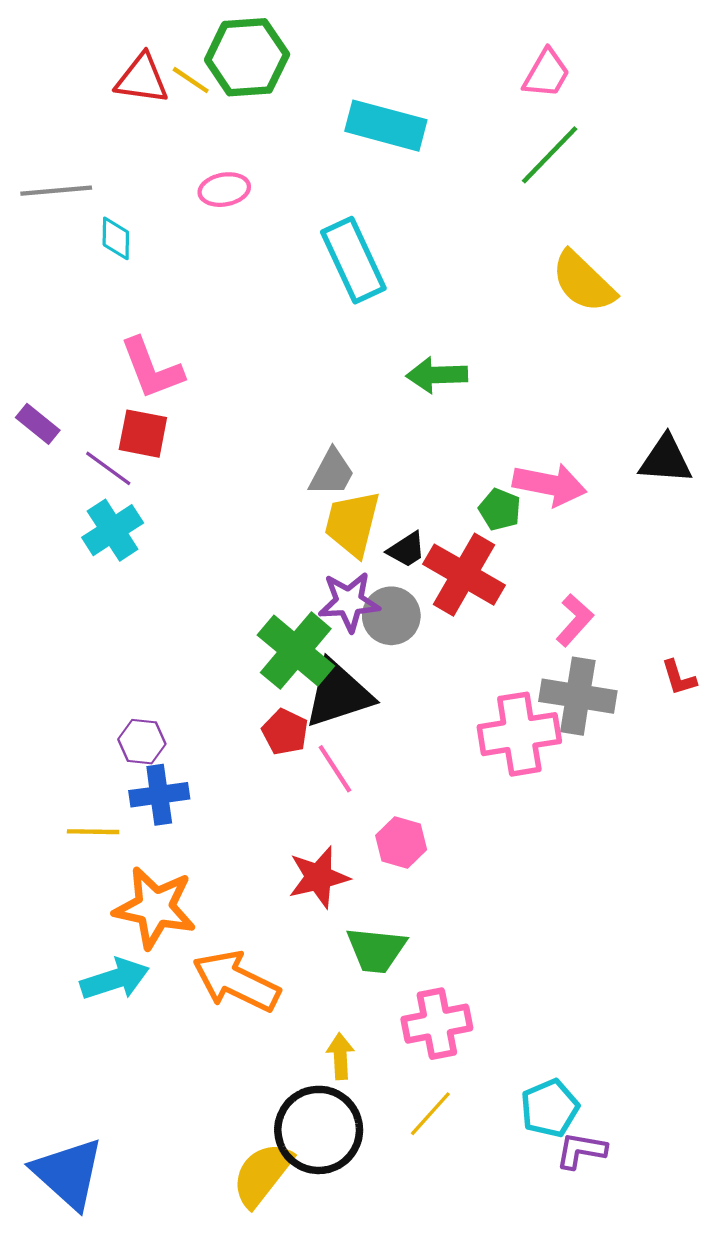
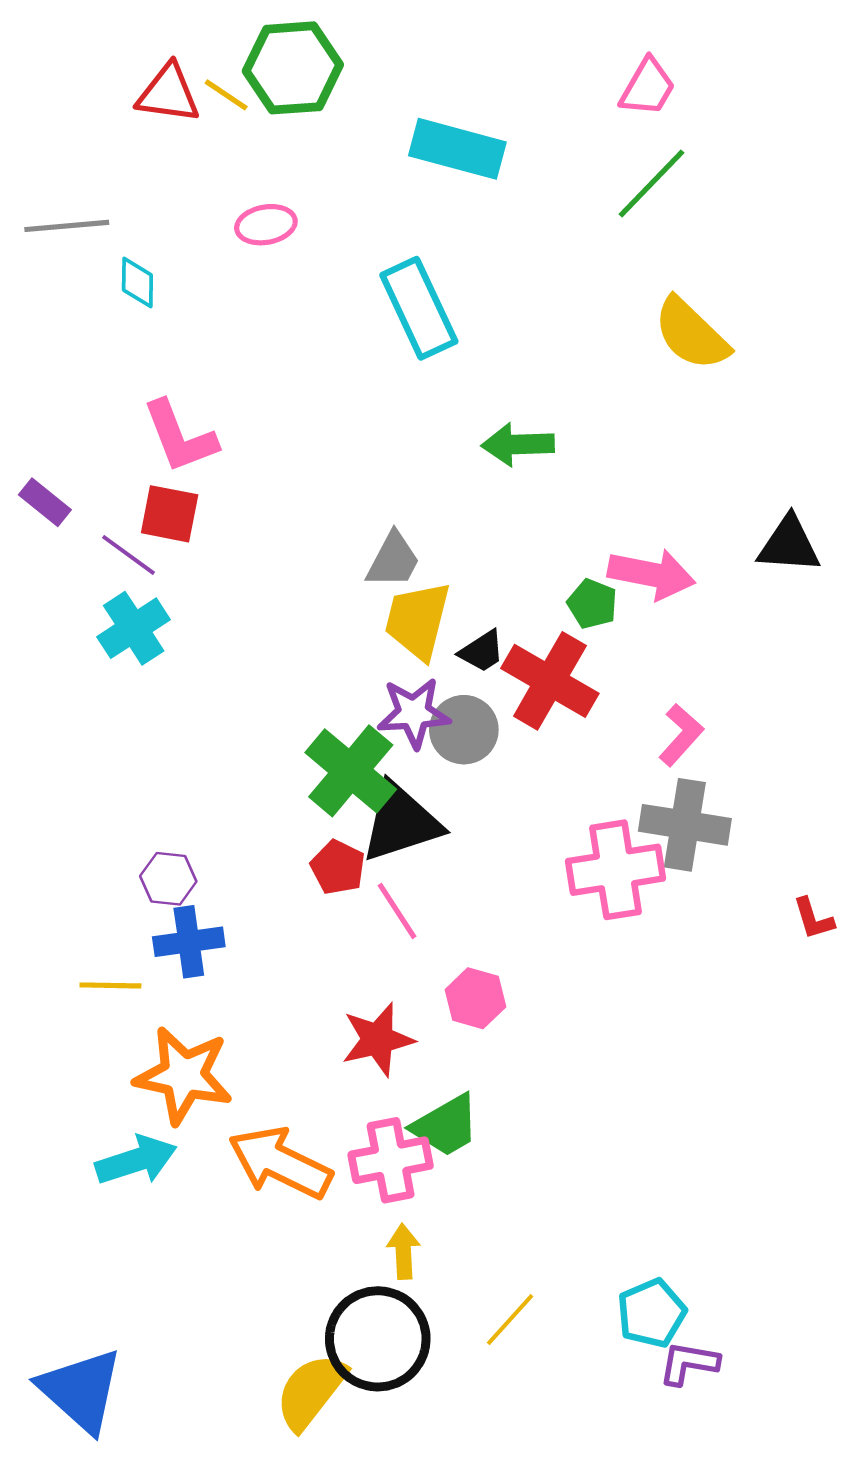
red L-shape: (679, 678) -> (813, 919), moved
green trapezoid: (376, 950) -> (446, 1126), turned -36
pink cross: (437, 1024) -> (391, 1160), moved

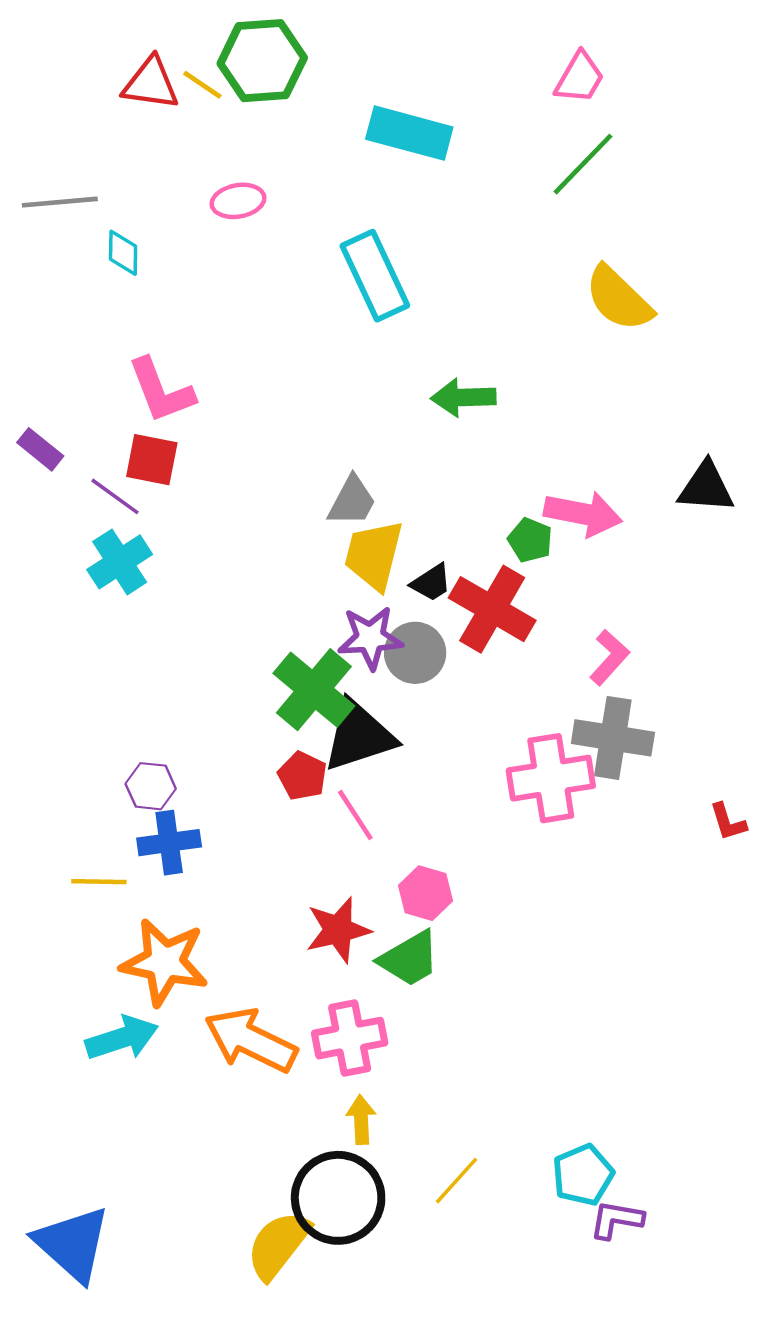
green trapezoid: (446, 1126) -> (409, 959), moved

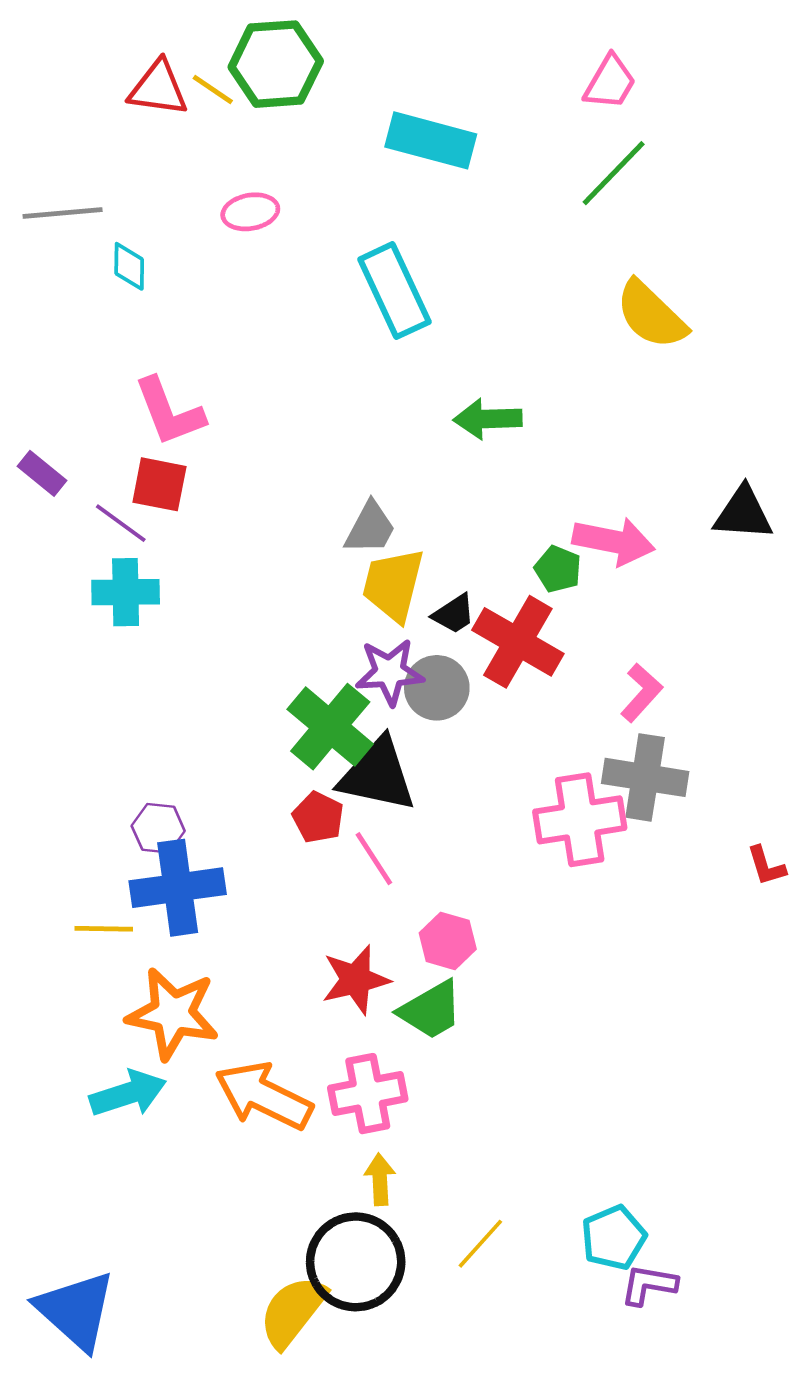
cyan cross: (120, 562) -> (126, 592), turned 32
black triangle: (359, 736) -> (377, 775), turned 30
blue cross: (169, 843) -> (178, 888), size x1.4

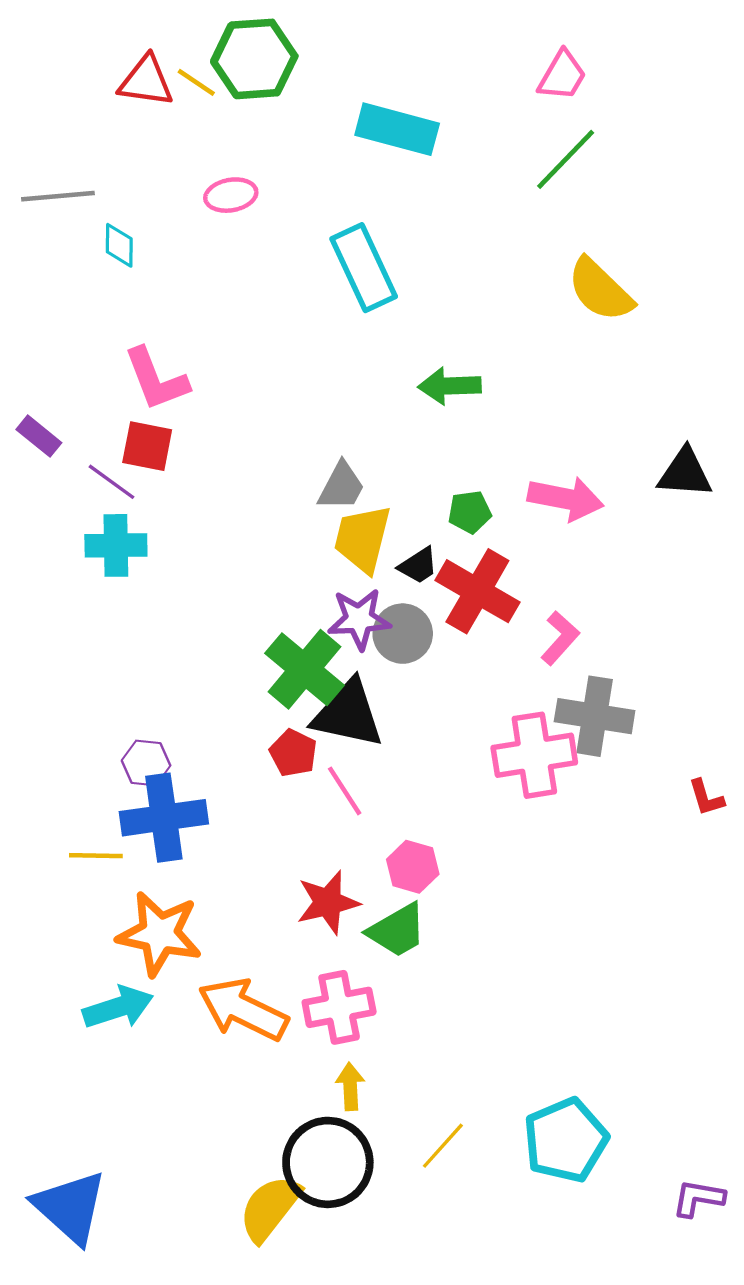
green pentagon: (558, 569) -> (470, 512), moved, turned -30
pink L-shape: (641, 693) -> (560, 638), moved
cyan pentagon: (614, 1238) -> (566, 1140), size x1.4
purple L-shape: (649, 1285) -> (698, 1198), moved

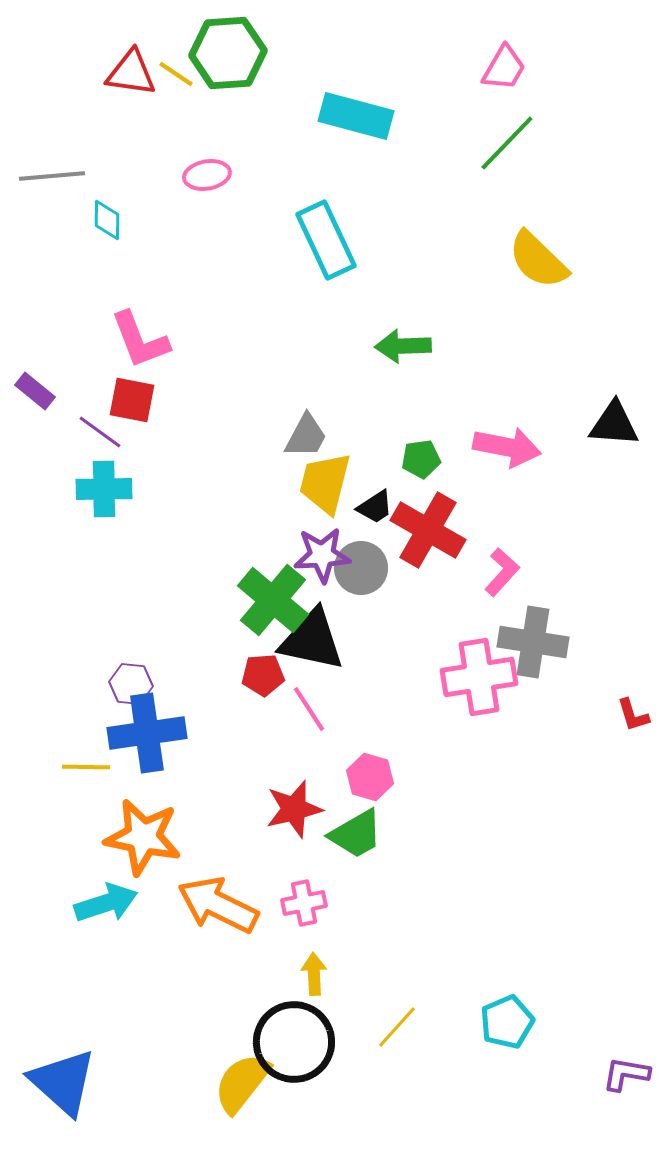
red pentagon: (293, 753) -> (263, 675), turned -30
pink cross: (339, 1007) -> (304, 903), size x0.7
cyan pentagon: (566, 1140) -> (507, 1022), size x0.7

